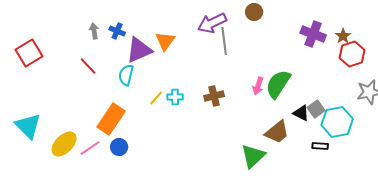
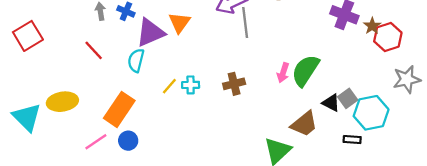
brown star: (343, 36) -> (372, 26), moved
yellow ellipse: (64, 144) -> (62, 102), moved, turned 36

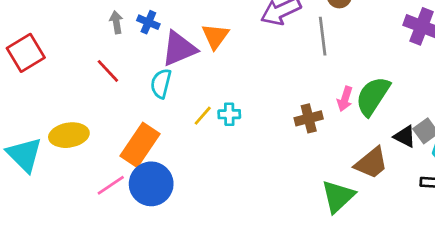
gray line: (245, 23) -> (323, 36), moved
brown cross: (234, 84) -> (309, 118), moved
blue circle: (128, 141) -> (151, 184), size x1.8

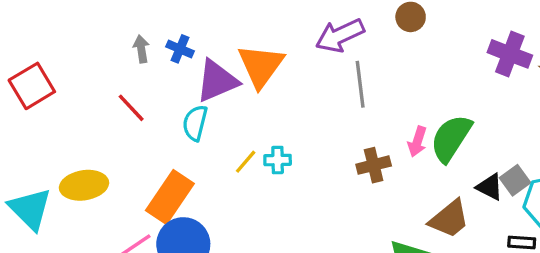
orange triangle: (215, 36) -> (261, 66), size x1.4
gray line: (323, 36) -> (360, 84), moved

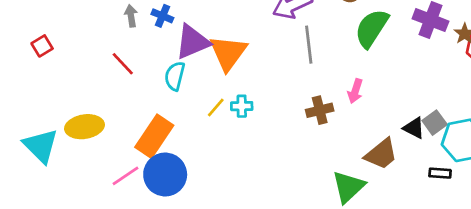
orange triangle: (261, 66) -> (228, 53), moved
red square: (32, 86) -> (42, 46), size x0.6
green semicircle: (451, 138) -> (372, 28), moved

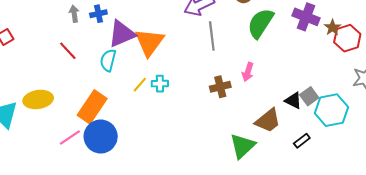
blue cross: (162, 16) -> (98, 14), turned -35
black rectangle: (440, 173) -> (302, 141), moved, turned -42

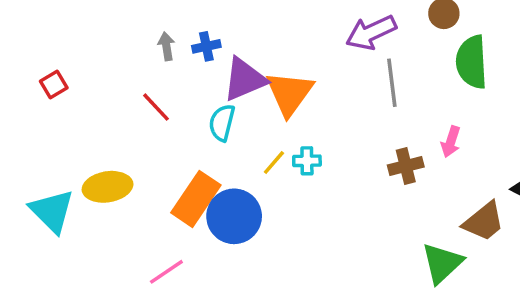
green semicircle: (260, 23) -> (472, 62), turned -36
blue circle: (101, 137) -> (234, 216), moved
pink line: (70, 138) -> (166, 272), moved

